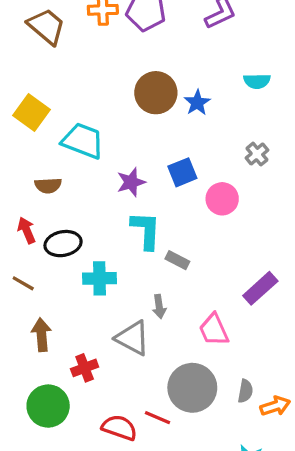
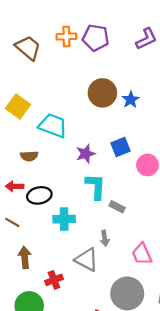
red arrow: (27, 230) -> (15, 186), turned -66

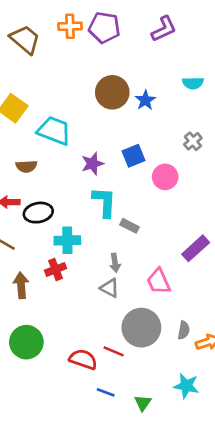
gray triangle: (87, 260) -> (110, 288), moved, size x0.7
red cross: (54, 280) -> (55, 269), moved

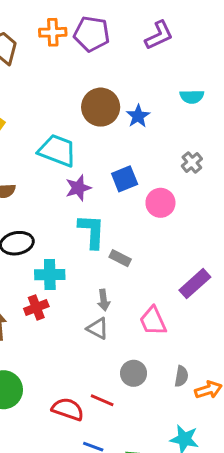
cyan trapezoid: (54, 131) -> (57, 150), moved
gray circle: (141, 328) -> (134, 373), size x0.6

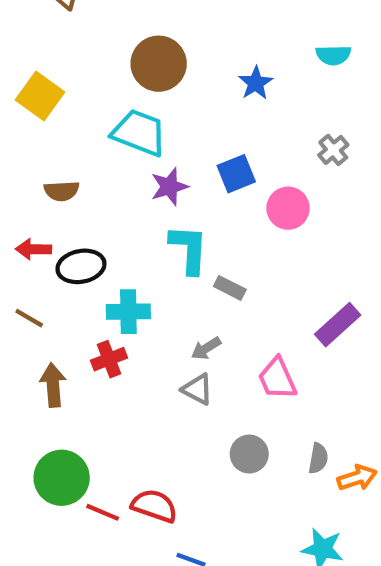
brown circle: (101, 107) -> (159, 64), moved
gray arrow: (104, 300) -> (206, 348), turned 66
red line: (102, 400) -> (103, 512), moved

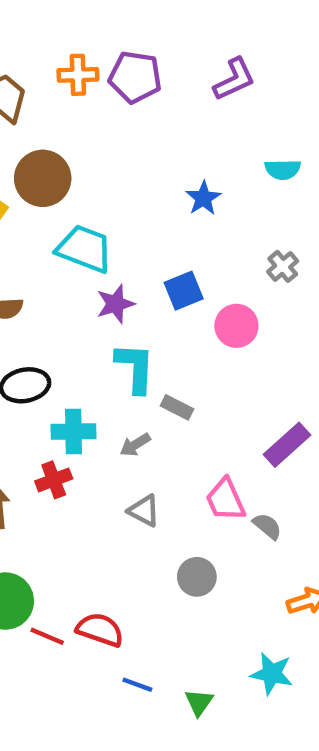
brown circle: (159, 64) -> (43, 178), moved
gray arrow: (206, 348) -> (135, 445), moved
gray semicircle: (318, 458) -> (267, 526), moved, turned -60

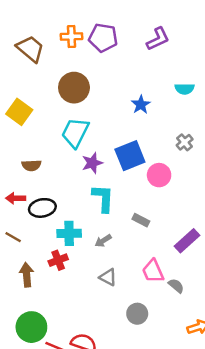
brown circle: (43, 178) -> (74, 88), moved
cyan trapezoid: (85, 249) -> (75, 133), turned -84
blue square: (184, 291) -> (130, 156), size x1.4
gray rectangle: (177, 407) -> (141, 220), moved

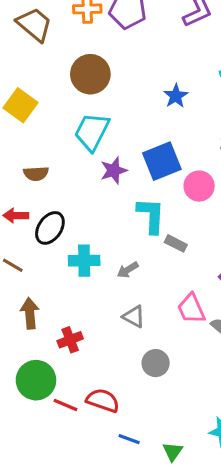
cyan L-shape: (103, 198) -> (151, 216), moved
black ellipse: (42, 208) -> (50, 228), turned -45
red cross: (58, 260) -> (70, 340), moved
gray circle: (137, 314) -> (156, 363), moved

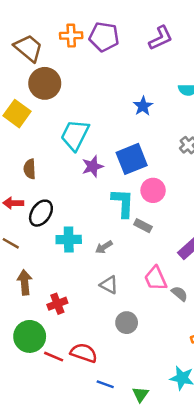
brown circle: (90, 74) -> (45, 83), moved
brown semicircle: (36, 174) -> (30, 169), turned 90
pink circle: (199, 186) -> (153, 190), moved

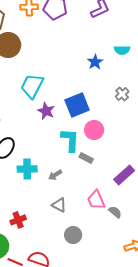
blue star: (143, 106) -> (95, 62), moved
purple star: (93, 166) -> (46, 111), turned -30

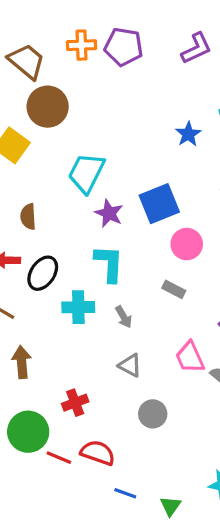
cyan L-shape: (70, 140) -> (109, 263), moved
gray arrow: (55, 175) -> (124, 317), turned -88
red cross: (18, 220) -> (75, 403), moved

